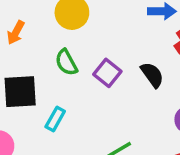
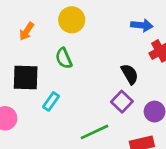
purple square: (107, 73) -> (122, 102), moved

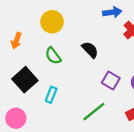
black semicircle: (130, 74) -> (90, 50), moved
black square: (26, 78) -> (25, 80), turned -30

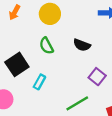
orange arrow: (16, 41) -> (15, 12), moved
black semicircle: (90, 50) -> (82, 45), turned 147

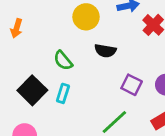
yellow circle: (50, 14) -> (86, 17), moved
cyan rectangle: (39, 82) -> (63, 93), moved

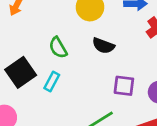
purple square: (132, 85) -> (124, 86), turned -30

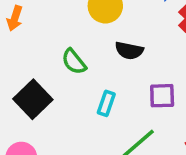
cyan rectangle: (52, 82) -> (106, 103), moved

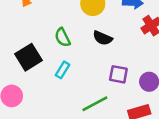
cyan rectangle: (106, 103) -> (63, 70), moved

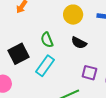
cyan rectangle: (63, 70) -> (45, 66), size x1.5

